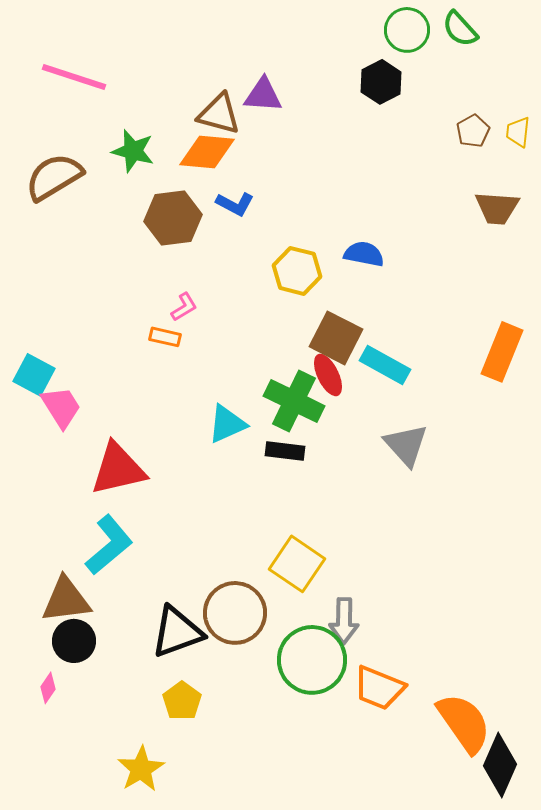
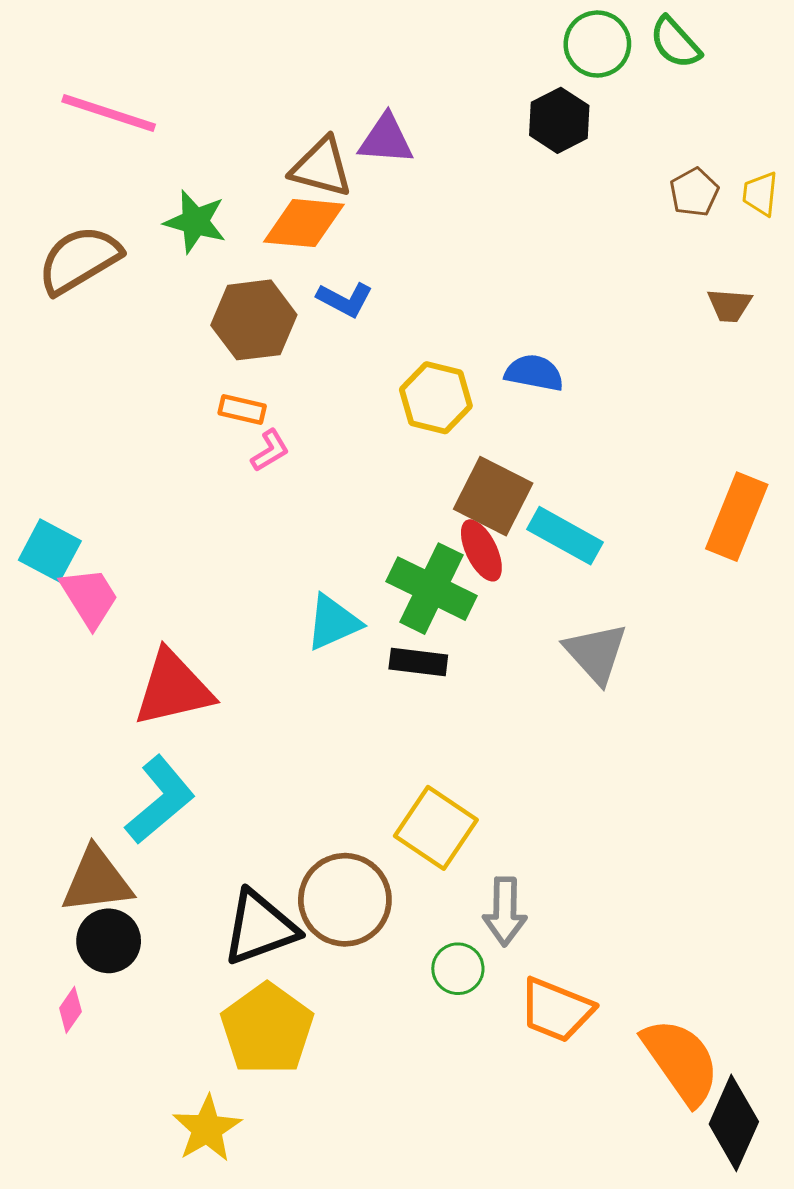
brown trapezoid: (497, 208) -> (729, 305), size x0.7
orange rectangle: (165, 337) -> (242, 409), moved
green circle: (312, 660) -> (458, 969), size x0.5
yellow pentagon: (182, 701) -> (267, 1029), size x1.6

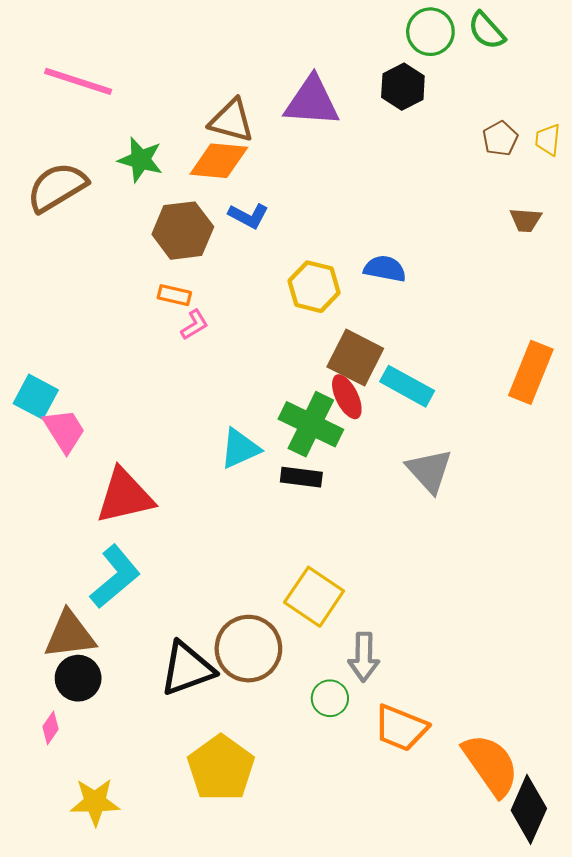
purple triangle: (386, 139) -> (312, 102), moved, size x1.4
yellow pentagon: (267, 1029) -> (221, 768), moved
yellow star: (207, 1129) -> (95, 802), moved, turned 30

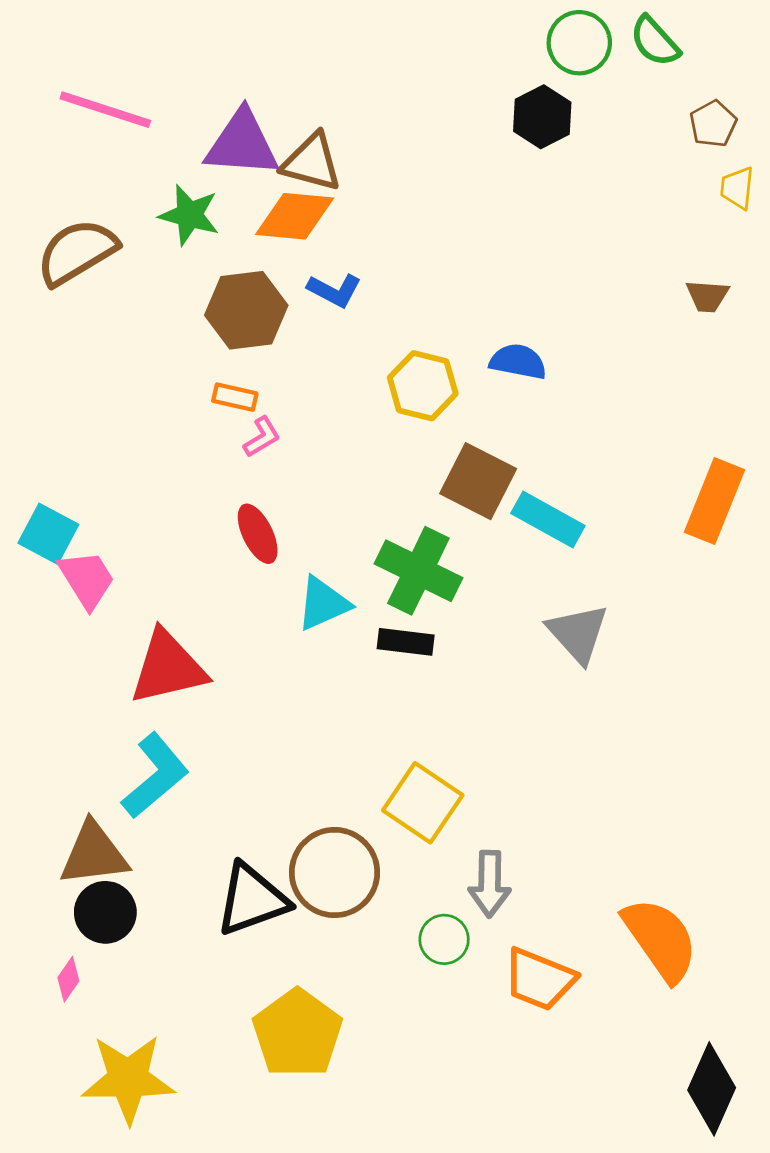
purple triangle: (312, 102) -> (242, 144), moved
brown pentagon: (500, 139) -> (713, 124), moved
red ellipse: (347, 397) -> (258, 534), moved
orange semicircle: (491, 765) -> (660, 939), moved
yellow star: (95, 802) -> (128, 1079), size x1.4

